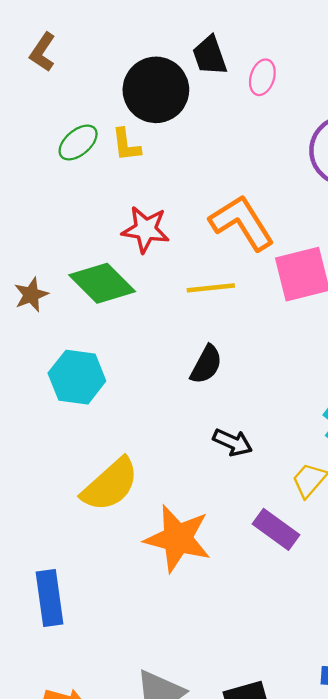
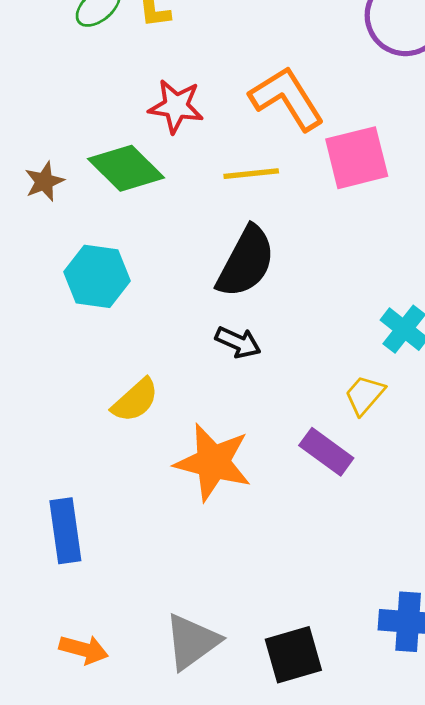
black semicircle: (206, 365) -> (246, 262), size x1.6
black arrow: (233, 442) -> (238, 342), moved
yellow semicircle: (110, 485) -> (135, 400), size x0.7

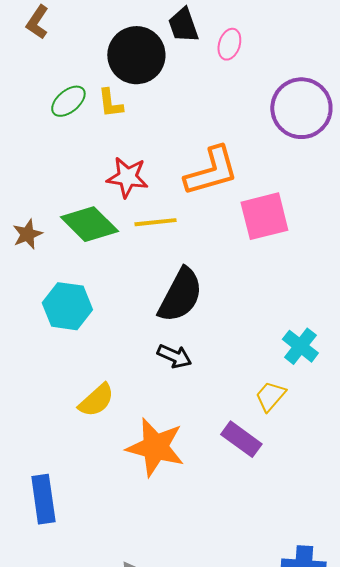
orange L-shape: (287, 98) -> (211, 171), turned 106
yellow line: (251, 174) -> (155, 222), moved

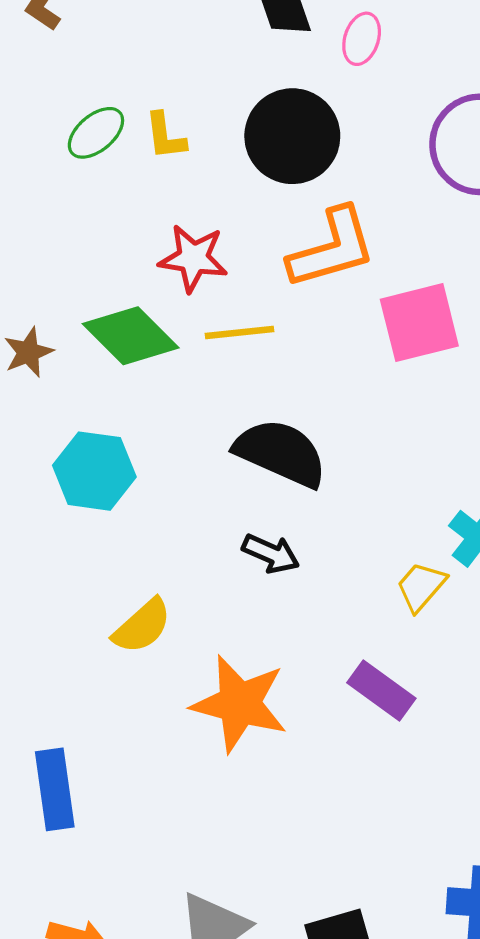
black circle: (136, 55) -> (292, 136), moved
black semicircle: (180, 295) -> (281, 453), turned -94
yellow trapezoid: (270, 396) -> (421, 587), moved

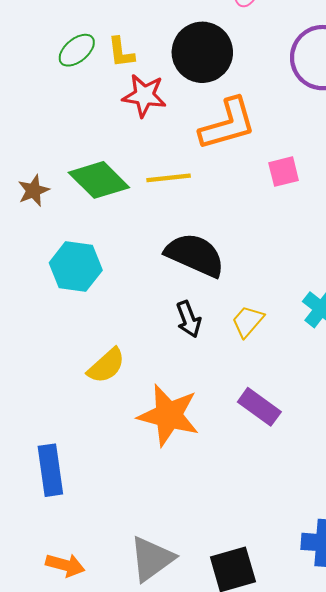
red star: (193, 258) -> (144, 96), moved
pink square: (419, 323) -> (284, 172), size x0.6
black arrow: (271, 554) -> (189, 319), turned 45
yellow trapezoid: (421, 587) -> (248, 321), moved

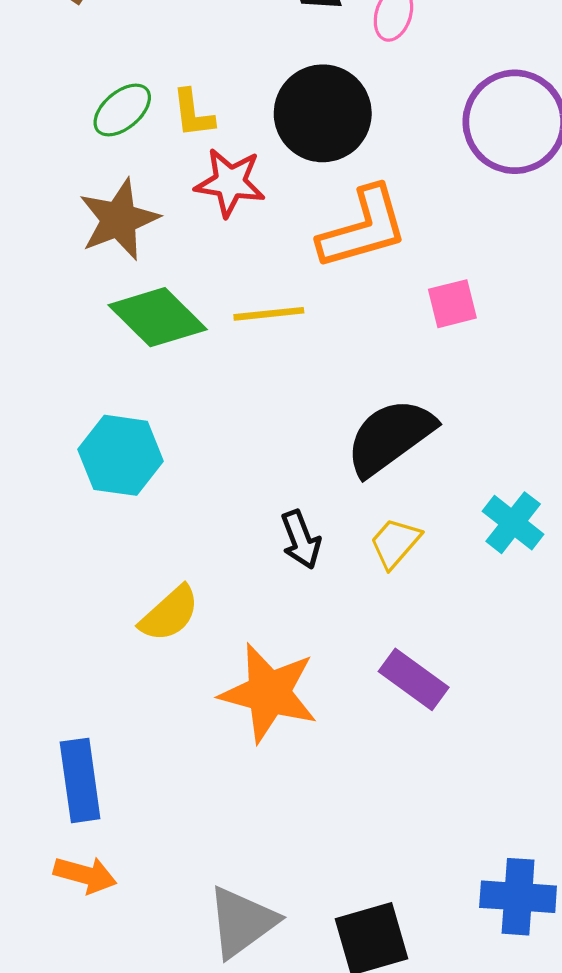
brown star: (33, 191) -> (119, 219), moved, size x1.6
black semicircle: (195, 255) -> (390, 437), moved, turned -60
orange arrow: (65, 565) -> (85, 875), moved

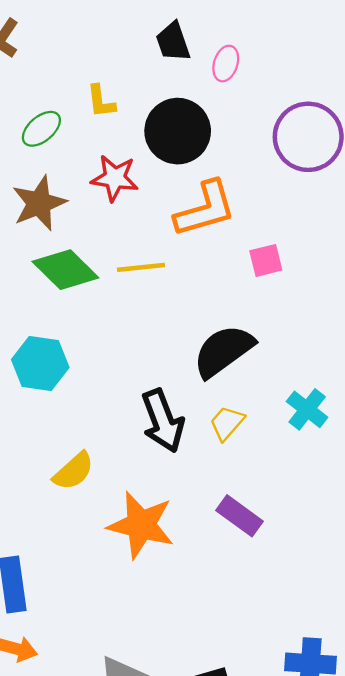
yellow L-shape: (193, 113) -> (101, 101), moved
black arrow: (301, 540) -> (163, 421), size x1.6

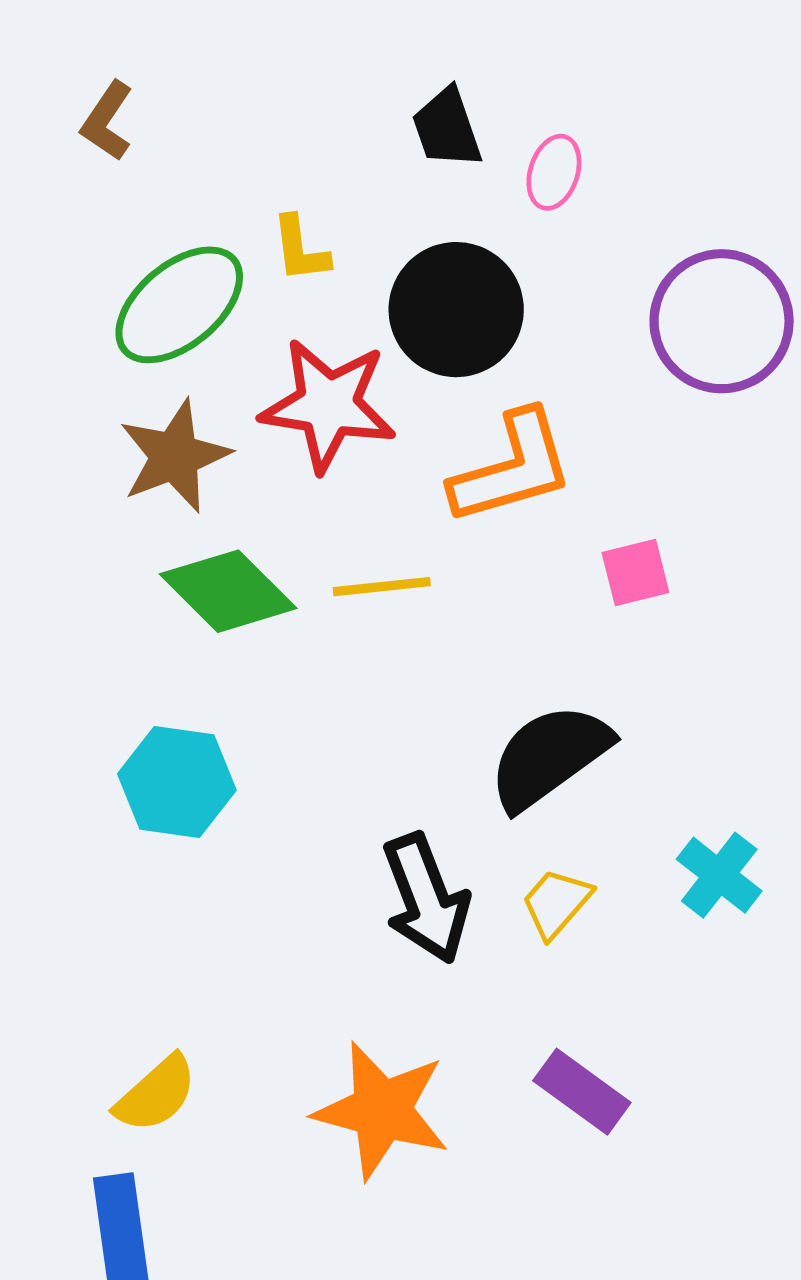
green ellipse: (41, 129) -> (179, 305), size x1.6
red star: (115, 178) -> (328, 405), size x1.4
yellow semicircle: (73, 471) -> (156, 1094), moved

